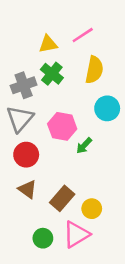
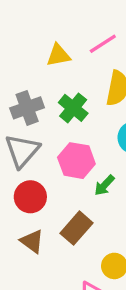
green cross: (52, 74) -> (73, 108), moved
brown rectangle: (62, 198) -> (76, 228), moved

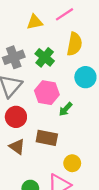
brown rectangle: (76, 228) -> (47, 138), turned 60

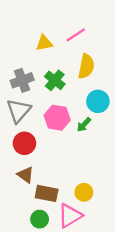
green arrow: (66, 109) -> (84, 125), moved
brown rectangle: (47, 138) -> (47, 193), moved

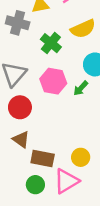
yellow semicircle: (86, 66) -> (83, 29), turned 55
gray cross: (22, 80) -> (18, 23), moved, turned 35

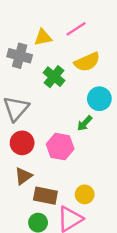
pink hexagon: (53, 81) -> (60, 147), moved
brown triangle: (21, 139) -> (23, 176), turned 48

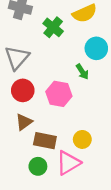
green arrow: (85, 123) -> (82, 72), turned -77

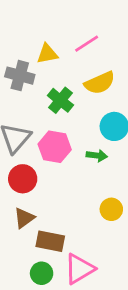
green arrow: (82, 72) -> (97, 156), turned -49
pink hexagon: (59, 94) -> (55, 147), moved
yellow circle: (82, 139) -> (111, 209), moved

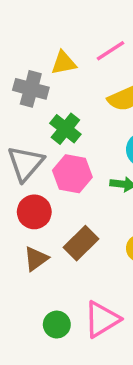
green cross: (60, 100) -> (65, 129), moved
brown rectangle: (50, 241) -> (81, 243), moved, turned -56

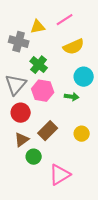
green circle: (57, 325) -> (34, 157), moved

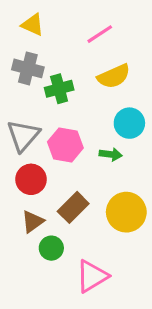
yellow triangle: (38, 27) -> (33, 25), moved, turned 35
green cross: (39, 65) -> (59, 89), moved, turned 36
yellow circle: (82, 134) -> (126, 212), size x1.6

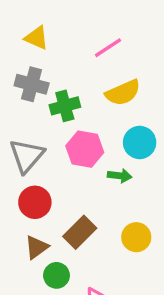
pink hexagon: (65, 145) -> (85, 149), moved
yellow circle: (126, 212) -> (136, 237), size x0.7

